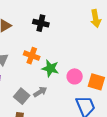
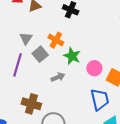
gray square: (22, 96) -> (40, 54), moved

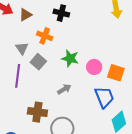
orange cross: (56, 40) -> (45, 36), moved
gray arrow: (58, 77) -> (64, 89), moved

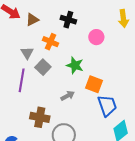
pink circle: (94, 67) -> (96, 37), moved
orange square: (116, 73) -> (94, 84), moved

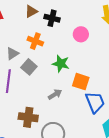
brown triangle: (32, 20) -> (31, 11), moved
gray triangle: (27, 53) -> (12, 54), turned 32

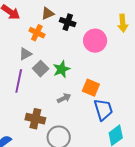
pink circle: (81, 34) -> (95, 41), size x1.5
orange cross: (35, 41) -> (37, 33), moved
green star: (61, 64) -> (62, 69), moved, turned 30

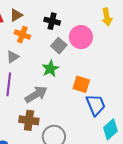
brown triangle: (48, 13) -> (16, 15), moved
gray square: (41, 69) -> (59, 46), moved
gray arrow: (64, 98) -> (36, 94), moved, size x1.6

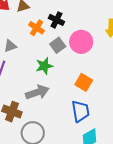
orange cross: (22, 35) -> (36, 28), moved
orange square: (81, 84) -> (84, 82), moved
gray arrow: (36, 94) -> (37, 92), moved

